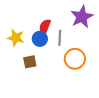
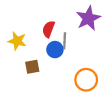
blue circle: (40, 39) -> (55, 50), moved
orange circle: (75, 59) -> (86, 80), moved

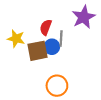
brown square: (32, 67) -> (38, 51), moved, size x1.5
orange circle: (86, 80) -> (57, 86), moved

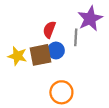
yellow star: (16, 39) -> (17, 56), moved
gray line: (61, 39) -> (76, 37), moved

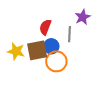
purple star: (90, 19) -> (83, 17), size x0.7
orange circle: (61, 92) -> (56, 61), moved

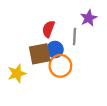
yellow star: (16, 51) -> (17, 73), moved, turned -30

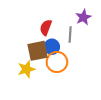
yellow star: (17, 73) -> (26, 69), moved

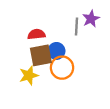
red semicircle: (46, 27) -> (36, 34), moved, turned 63
gray line: (70, 35) -> (76, 27), moved

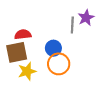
red semicircle: (36, 34) -> (23, 34), moved
brown square: (41, 55) -> (17, 52), moved

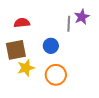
red semicircle: (23, 34) -> (22, 23), moved
orange circle: (59, 64) -> (56, 75), moved

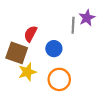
red semicircle: (22, 23) -> (31, 34), moved, turned -56
brown square: (16, 50) -> (17, 53), turned 30

